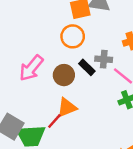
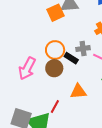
orange circle: (73, 36) -> (55, 50), moved
orange triangle: (67, 107) -> (78, 91), moved, turned 30

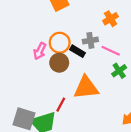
pink arrow: (27, 69) -> (40, 51), moved, size x0.7
orange triangle: (78, 91) -> (86, 88), size x1.4

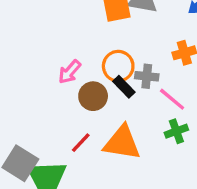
orange circle: (60, 43) -> (118, 66), moved
red line: (61, 105) -> (81, 143), moved

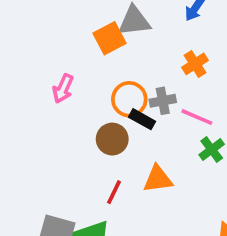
pink arrow: (70, 72) -> (63, 89), moved
orange triangle: (122, 143) -> (158, 179), size x0.7

